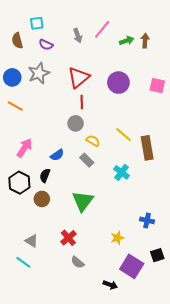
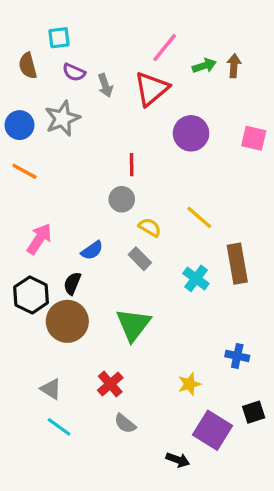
gray arrow: (78, 36) -> (105, 85), moved
red triangle: (79, 77) -> (151, 89), moved
brown rectangle: (147, 148) -> (237, 264), moved
brown circle: (42, 199) -> (67, 321), size x1.6
cyan line: (23, 262) -> (59, 427), moved

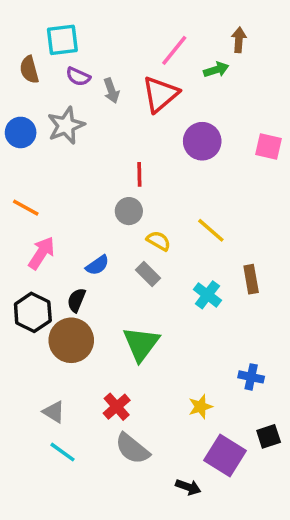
cyan square: (59, 38) -> (62, 40), size x1.4
brown arrow: (234, 66) -> (239, 40), moved
orange line: (24, 171) -> (26, 208), moved
brown rectangle: (237, 264) -> (251, 279), size x0.7
gray semicircle: (125, 424) -> (132, 449), size x1.5

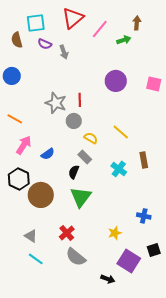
red triangle: (160, 94) -> (73, 18), moved
gray star: (66, 125) -> (56, 103), moved, turned -30
blue semicircle: (97, 265) -> (48, 154), moved
black semicircle: (76, 300) -> (74, 172), moved

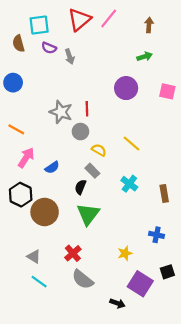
pink line: (100, 29) -> (109, 18), moved
green arrow: (124, 40) -> (145, 57), moved
brown rectangle: (144, 160) -> (164, 194), moved

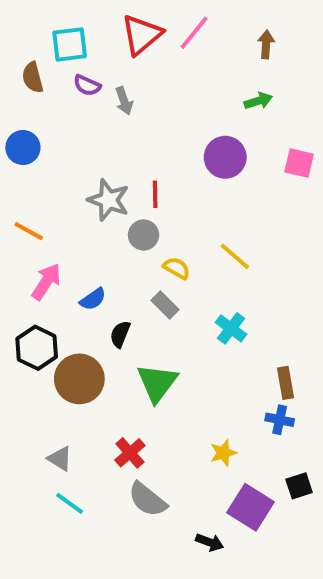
black semicircle: (80, 187) -> (120, 334), moved
brown rectangle: (164, 194) -> (285, 383), moved

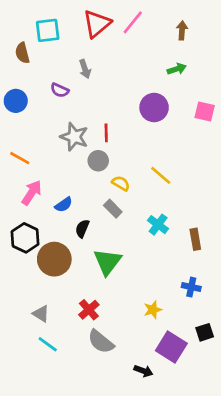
purple semicircle: (87, 85) -> (60, 90), moved
brown rectangle: (285, 383) -> (195, 239), moved

